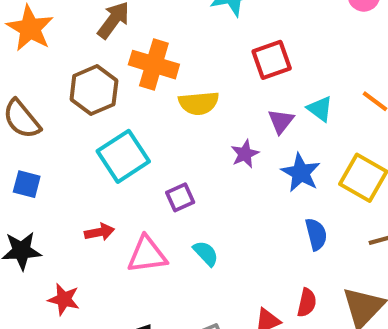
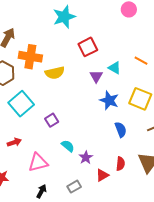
purple star: (245, 154) -> (86, 157), moved
pink triangle: (147, 255) -> (38, 162), moved

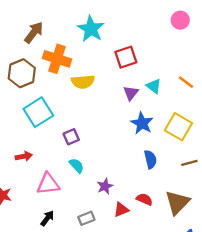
cyan star: (64, 17) -> (91, 29), moved, turned -30
cyan semicircle: (68, 146) -> (77, 166), moved
red semicircle: (120, 164) -> (144, 199), turned -80

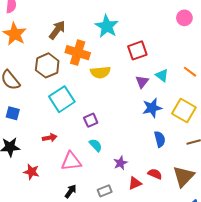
blue star: (142, 123) -> (152, 108), turned 30

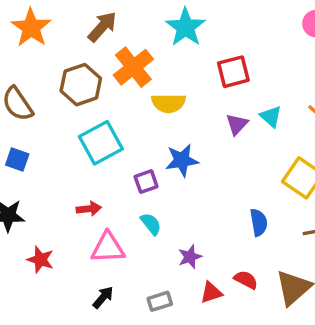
orange cross: (78, 53) -> (133, 67), turned 30
blue star: (152, 108) -> (182, 160), moved
red arrow: (50, 138) -> (89, 209), moved

